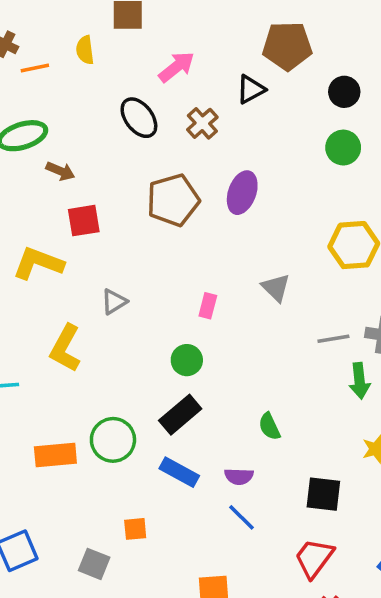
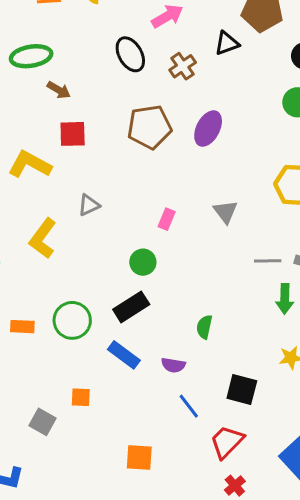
green semicircle: (269, 426) -> (204, 327), turned 30
orange rectangle: (55, 455) -> (22, 327), size x0.7
blue line: (242, 517) -> (189, 406), moved

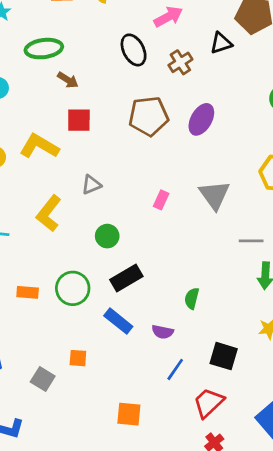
gray triangle: (225, 212) -> (214, 195), size x1.4
green circle: (143, 262) -> (107, 236), moved
blue line: (189, 406) -> (175, 369), turned 70

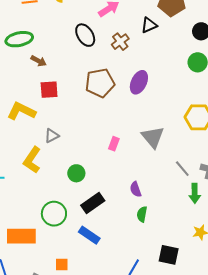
gray triangle: (91, 185) -> (52, 136), moved
gray line: (251, 241) -> (182, 169), turned 54
orange rectangle: (28, 292) -> (21, 236), moved, size x1.8
purple semicircle: (163, 332) -> (136, 189), moved, turned 63

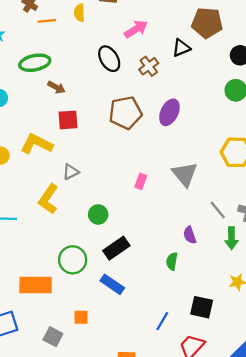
purple semicircle: (136, 189) -> (190, 235), moved

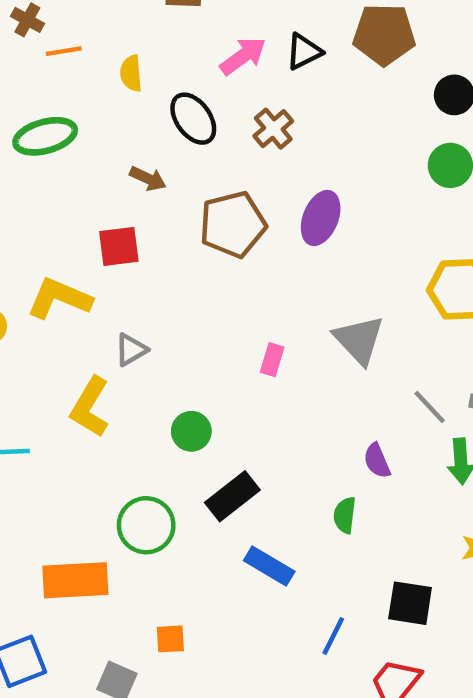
yellow semicircle: (79, 13) -> (131, 73), moved
black triangle: (181, 48) -> (304, 52), moved
brown arrow: (56, 87) -> (148, 179), moved
blue rectangle: (112, 284) -> (269, 566), moved

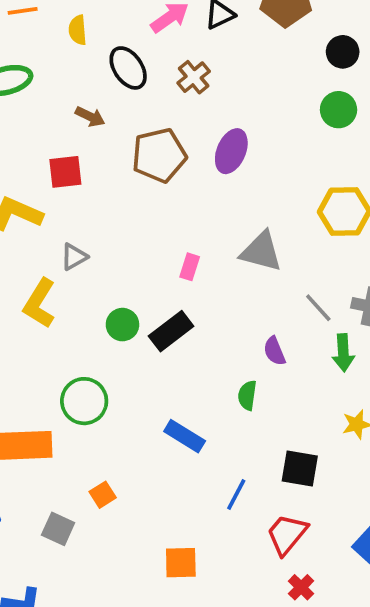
gray triangle: (359, 340) -> (261, 252), turned -33
black rectangle: (232, 496) -> (171, 331), moved
orange square: (170, 639) -> (103, 495), turned -30

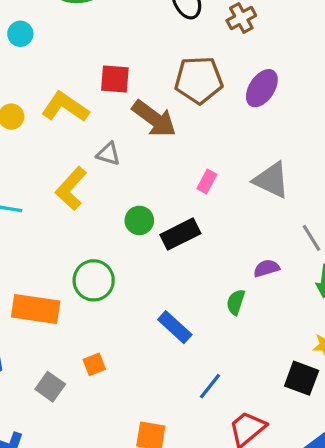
brown arrow: (90, 117) -> (154, 119), moved, size x1.8
gray triangle: (74, 257) -> (108, 154), turned 35
purple semicircle: (274, 351) -> (266, 268), turned 85
black square: (300, 468) -> (302, 378), moved

